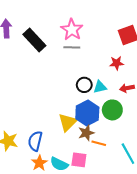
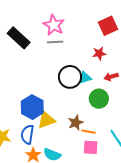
black circle: (84, 85) -> (70, 77), size x1.5
blue hexagon: (87, 113) -> (32, 107), moved
yellow triangle: (68, 122) -> (46, 120), moved, turned 30
pink square: (79, 160) -> (91, 147), moved

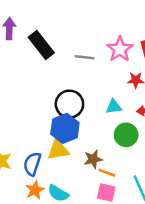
pink star: (54, 25) -> (120, 49), moved
black circle: (70, 77) -> (69, 104), moved
blue hexagon: (32, 107) -> (65, 128), moved

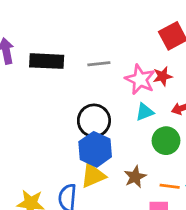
black rectangle: (41, 45) -> (47, 61), turned -36
pink star: (120, 49) -> (140, 79), moved
orange line: (107, 173) -> (170, 186), moved

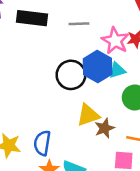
blue hexagon: (95, 149) -> (98, 67), moved
yellow triangle: (93, 176) -> (88, 115), moved

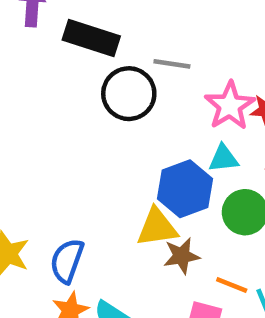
blue hexagon: (98, 67) -> (185, 189), moved
black circle: (71, 75) -> (129, 94), moved

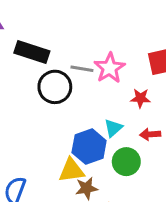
pink star: (230, 106) -> (110, 68), moved
cyan triangle: (223, 158) -> (113, 128), turned -36

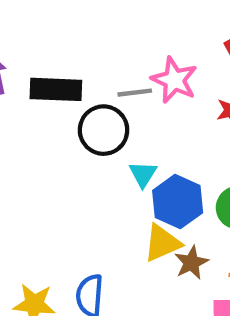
cyan triangle: (113, 128) -> (143, 174), moved

